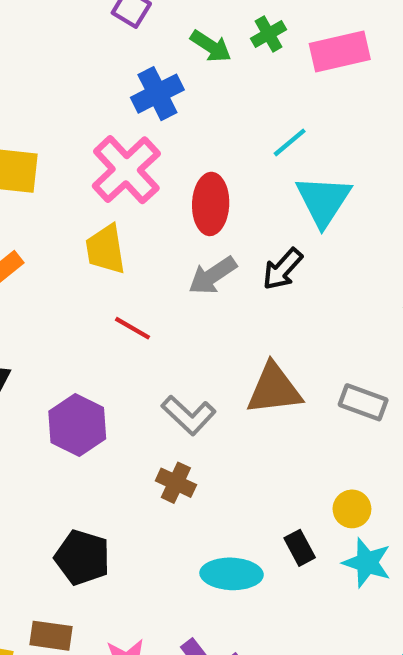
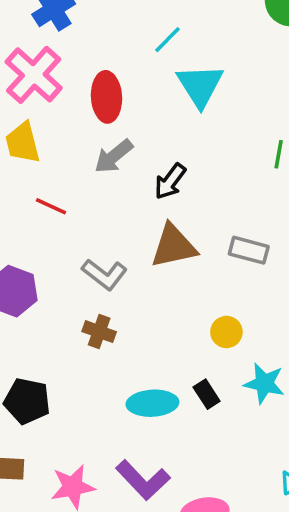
black arrow: (282, 269) -> (170, 181), moved
yellow circle: (352, 509) -> (226, 332), moved
black rectangle: (300, 548) -> (207, 394), moved

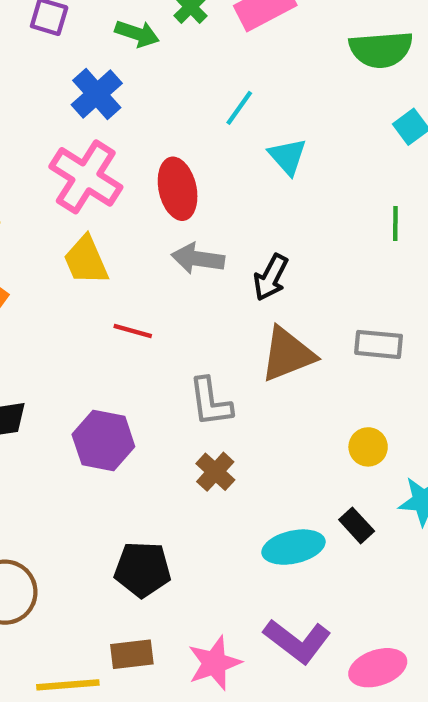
cyan triangle: (200, 85) -> (288, 156), size x0.7
gray arrow: (114, 156) -> (198, 259), turned 57
gray L-shape: (105, 274) -> (210, 402), turned 54
brown cross: (99, 332) -> (215, 472), turned 32

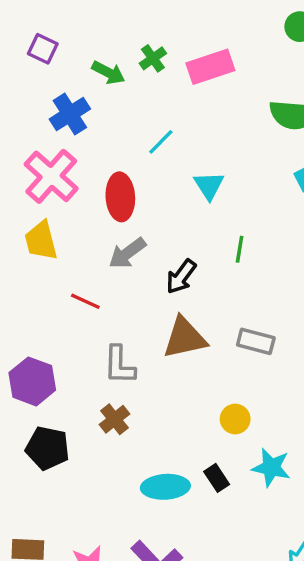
cyan line: (239, 108) -> (161, 142), moved
green line: (395, 223) -> (240, 249), moved
gray arrow: (198, 259) -> (127, 253), turned -54
red line: (133, 331) -> (85, 301), moved
black pentagon: (143, 569) -> (48, 448), moved

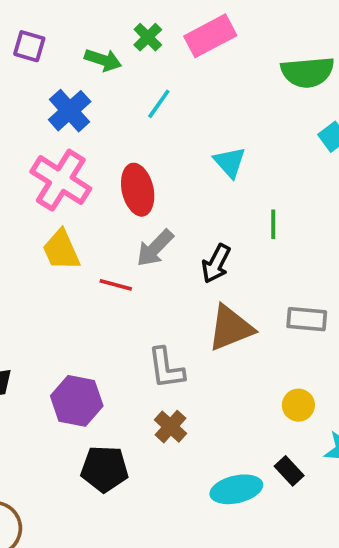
cyan line: (161, 142) -> (159, 104), moved
red line: (85, 301) -> (116, 285), moved

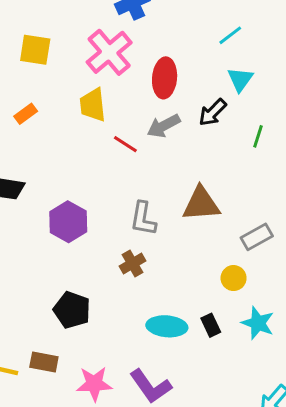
cyan line: (159, 104) -> (230, 35), moved
black arrow: (216, 264) -> (213, 112), moved
gray rectangle: (307, 319) -> (257, 237), moved, turned -52
black pentagon: (104, 469) -> (72, 310), moved

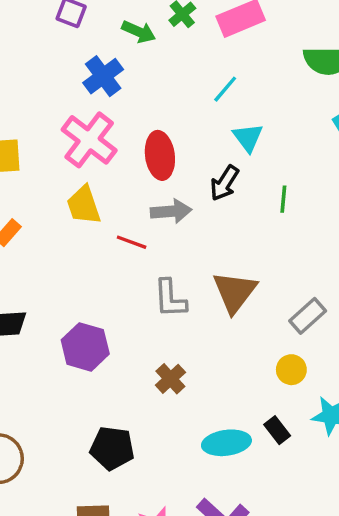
gray arrow: (164, 126) -> (171, 211), turned -144
brown triangle: (201, 204) -> (235, 292), turned -36
gray L-shape: (143, 219) -> (170, 298), moved

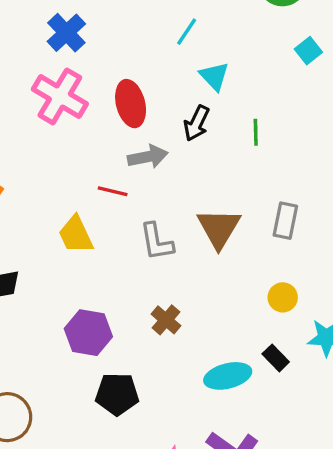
yellow trapezoid: (84, 205) -> (76, 235), moved
gray rectangle: (308, 316) -> (285, 221), moved, turned -30
purple hexagon: (85, 347) -> (88, 333), moved

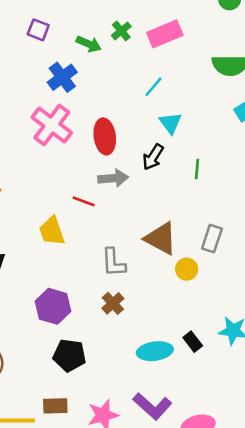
brown triangle: (219, 228) -> (161, 238), turned -39
gray L-shape: (157, 242) -> (113, 262), moved
yellow circle: (283, 297) -> (187, 269), moved

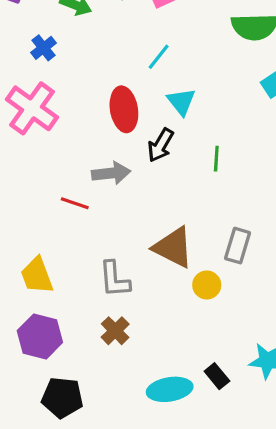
blue cross: (62, 77) -> (43, 48), size x0.7
red ellipse: (105, 136) -> (124, 109), moved
yellow trapezoid: (52, 231) -> (37, 276), moved

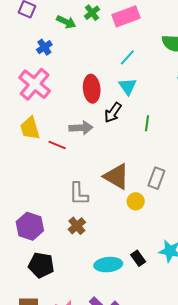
cyan line: (159, 57) -> (127, 57), moved
yellow trapezoid: (37, 276) -> (30, 128), moved

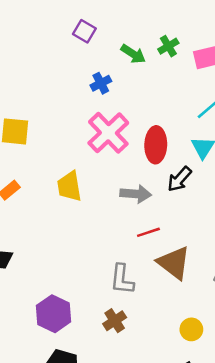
pink cross: (35, 84) -> (108, 133), moved
red line: (57, 145) -> (148, 232), moved, turned -48
yellow circle: (136, 201) -> (191, 329), moved

